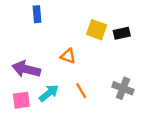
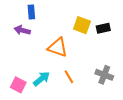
orange triangle: (68, 56) -> (58, 47), size x1.5
purple arrow: (26, 69) -> (22, 30), moved, size x0.7
pink square: (21, 100) -> (18, 85), turned 35

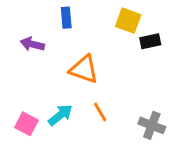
blue rectangle: (31, 12) -> (66, 18), moved
yellow square: (82, 25) -> (128, 21), moved
gray cross: (104, 75) -> (152, 125), moved

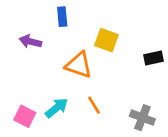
yellow square: (128, 21) -> (106, 40), moved
black rectangle: (150, 41) -> (153, 58), moved

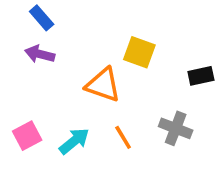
blue rectangle: (62, 17) -> (42, 18), moved, turned -36
pink square: (25, 116) -> (27, 136), moved, turned 35
gray cross: (142, 118) -> (176, 128), moved

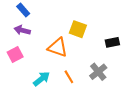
gray cross: (176, 128) -> (98, 72), turned 30
pink square: (27, 136) -> (15, 55), moved

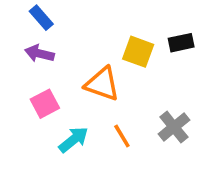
black rectangle: (112, 42) -> (181, 43), moved
pink square: (15, 55) -> (45, 104), moved

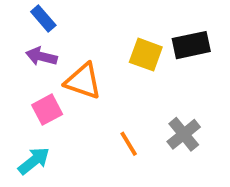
black rectangle: (181, 43) -> (191, 45), size x1.4
orange triangle: (102, 84) -> (83, 81), moved
cyan arrow: (74, 140) -> (34, 161), moved

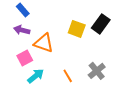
black rectangle: (191, 45) -> (101, 24), turned -42
cyan arrow: (34, 161) -> (36, 76), moved

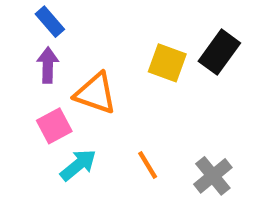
purple arrow: (22, 30) -> (48, 65), turned 77
gray cross: (97, 71) -> (213, 176), moved

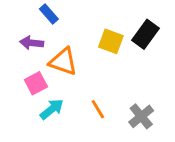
blue rectangle: (50, 22) -> (49, 14), moved
purple arrow: (48, 65) -> (32, 43), turned -85

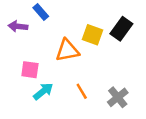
purple arrow: (32, 43) -> (18, 26), moved
orange triangle: (63, 62) -> (67, 50), moved, turned -30
pink square: (36, 83) -> (30, 70), turned 36

